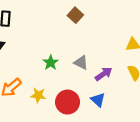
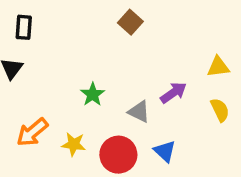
gray triangle: (81, 63) -> (139, 112), moved
purple arrow: (104, 74) -> (173, 93), moved

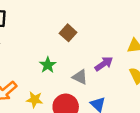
brown square: (130, 22) -> (68, 33), moved

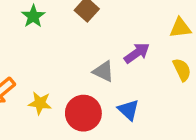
green star: (48, 65) -> (33, 16), moved

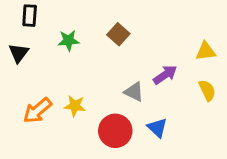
green star: (33, 16) -> (69, 40), turned 30
yellow star: (40, 103) -> (75, 106), moved

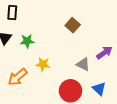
green star: (69, 40) -> (27, 41), moved
yellow star: (75, 106) -> (43, 64), moved

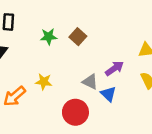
green star: (27, 41) -> (49, 37), moved
blue triangle: (99, 89) -> (108, 94), moved

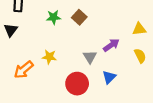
gray triangle: (90, 82) -> (90, 57), turned 32
blue triangle: (108, 94) -> (109, 77), moved, turned 32

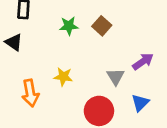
black triangle: (11, 30) -> (14, 42), turned -32
orange arrow: (24, 70) -> (30, 93), turned -60

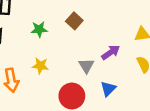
green star: (69, 26) -> (39, 29), moved

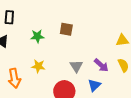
brown square: (74, 21) -> (66, 29), turned -32
purple arrow: (111, 52) -> (101, 65), moved, turned 77

